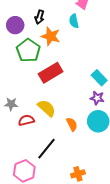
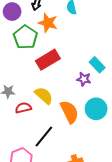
purple star: (97, 98) -> (84, 79), moved
orange semicircle: (72, 124) -> (69, 112), size x1.6

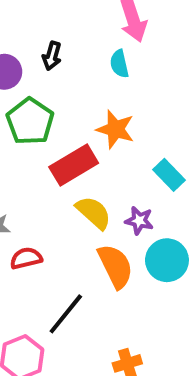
orange star: (48, 23) -> (115, 129), moved
purple star: (84, 79) -> (139, 221), moved
yellow semicircle: (44, 96) -> (94, 213), moved

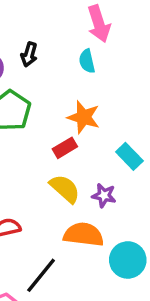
red rectangle: (74, 165) -> (65, 148), moved, size x0.6
cyan circle: (167, 260) -> (128, 260), moved
orange semicircle: (115, 266) -> (84, 234), turned -57

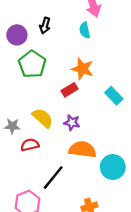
yellow semicircle: (65, 189) -> (43, 118), moved
purple star: (104, 195) -> (72, 123), moved

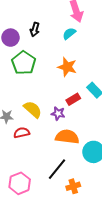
cyan semicircle: (85, 30) -> (69, 34), turned 64
red rectangle: (70, 90) -> (73, 99), moved
black line: (53, 178) -> (57, 169), moved

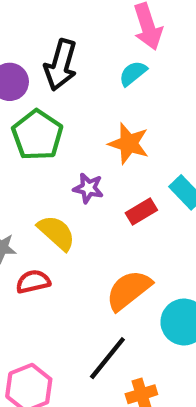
black arrow: (35, 29) -> (61, 65), size x1.6
purple star: (58, 113) -> (88, 188), moved
orange semicircle: (67, 137) -> (129, 290), turned -45

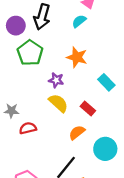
red rectangle: (141, 211) -> (88, 108), moved, turned 72
yellow semicircle: (56, 233) -> (58, 103), moved
orange semicircle: (129, 290) -> (77, 133), size x0.7

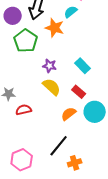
orange star: (77, 57) -> (55, 28), moved
cyan rectangle: (106, 82) -> (83, 66), moved
cyan circle: (105, 149) -> (95, 112), moved

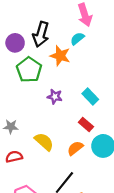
yellow semicircle: (52, 87) -> (44, 142), moved
red semicircle: (24, 110) -> (14, 157), moved

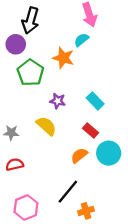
black arrow: (41, 34) -> (30, 20), moved
yellow semicircle: (44, 142) -> (46, 126), moved

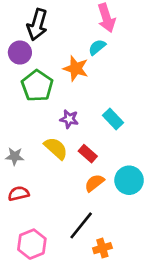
red rectangle: (91, 130) -> (88, 154), moved

